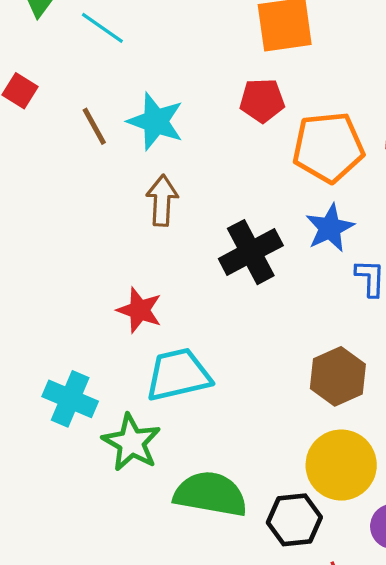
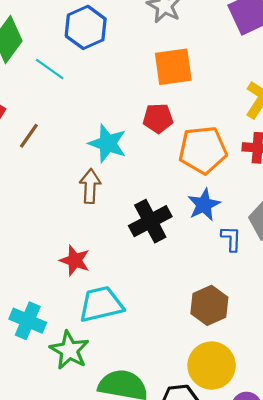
cyan star: (156, 121) -> (108, 143), moved
brown line: (94, 126) -> (29, 136), moved, turned 64

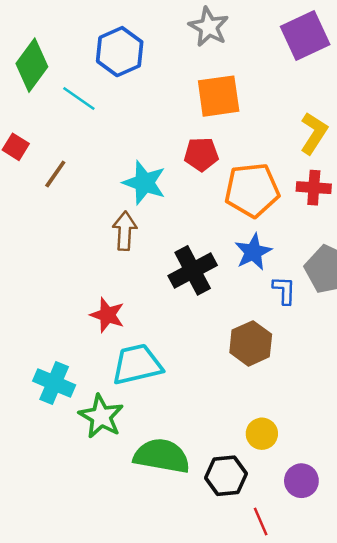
brown hexagon: (209, 305) -> (251, 343), moved
yellow circle: (212, 366) -> (262, 434), size x0.6

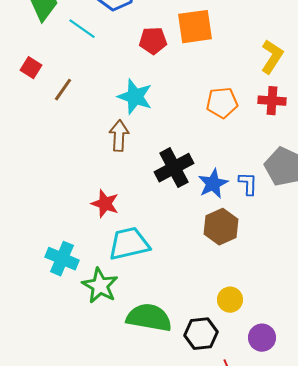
red pentagon: (201, 154) -> (153, 41), moved
orange pentagon: (252, 190) -> (222, 103), size x0.7
blue star: (253, 252) -> (213, 184), moved

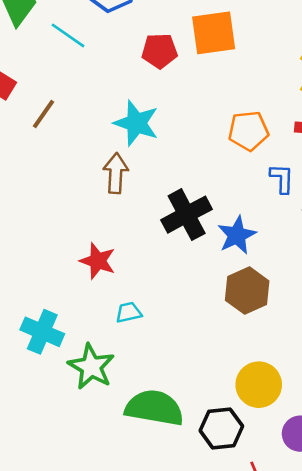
blue L-shape: (248, 184) -> (282, 178), moved
cyan trapezoid: (129, 244) -> (129, 312), size x0.5
yellow circle: (230, 300) -> (259, 385), size x1.4

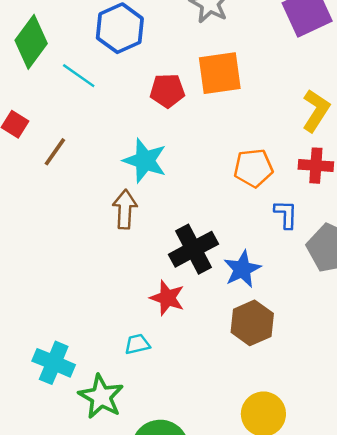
red star: (98, 261) -> (167, 298), moved

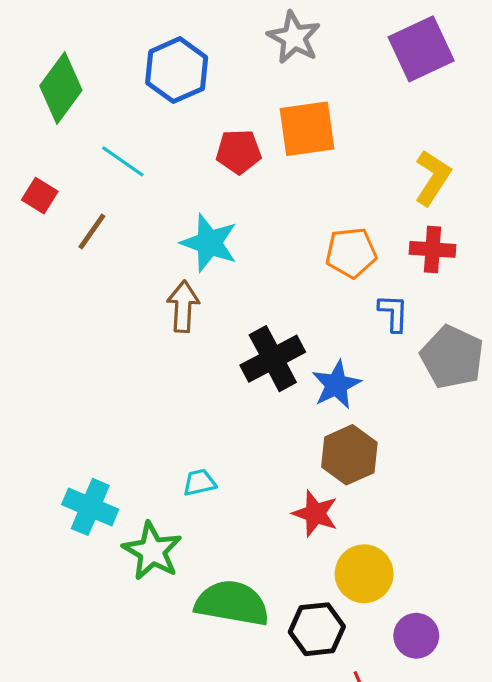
cyan line: (79, 76) -> (123, 161), moved
red star: (167, 298) -> (315, 513), moved

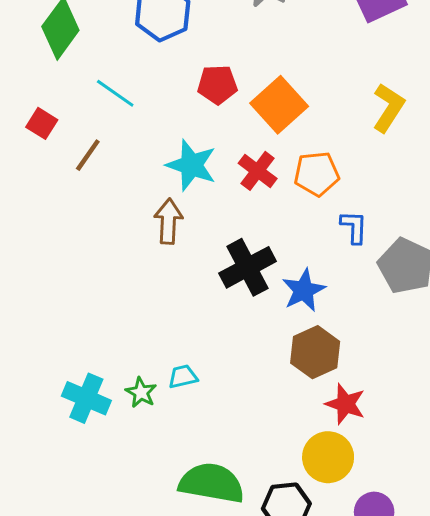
orange square: (307, 129) -> (279, 105), moved, turned -34
red cross: (433, 249) -> (258, 171), moved, turned 33
red star: (315, 513) -> (345, 404), moved
green star: (152, 551) -> (141, 392), moved, size x0.6

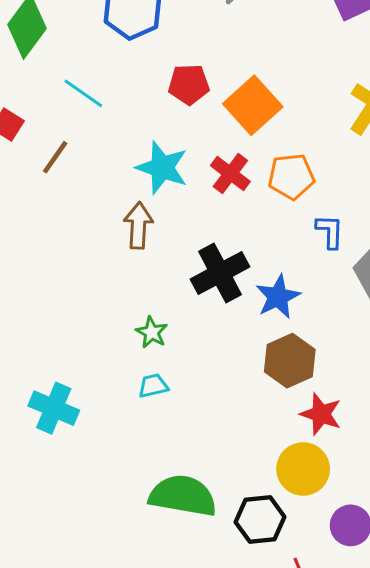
green star: (141, 392) -> (152, 332), moved

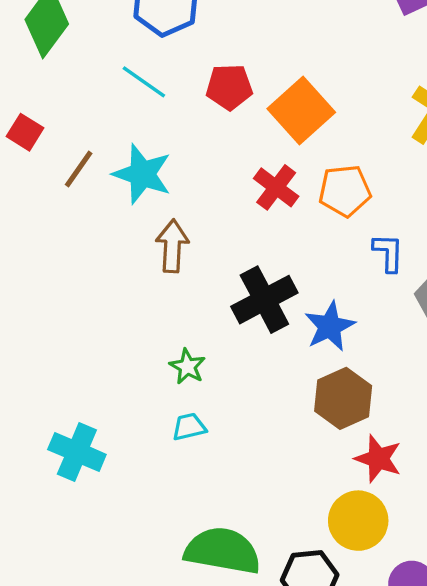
cyan line: (83, 93) -> (144, 82), moved
cyan star: (162, 168) -> (142, 174), moved

